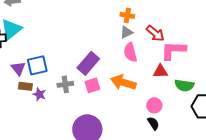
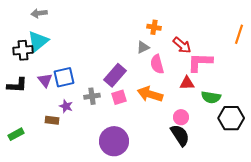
gray triangle: (126, 32) -> (143, 47), moved
brown rectangle: (25, 86) -> (52, 120), moved
black semicircle: (153, 123) -> (180, 135), size x1.6

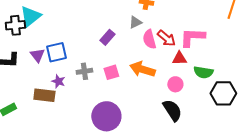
red arrow: (182, 45) -> (166, 38), moved
purple rectangle: (115, 75) -> (107, 37), moved, size x0.7
pink circle: (181, 117) -> (175, 84), moved
brown rectangle: (52, 120) -> (44, 95), size x1.5

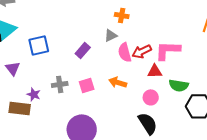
red arrow: (166, 38) -> (142, 51), turned 114
blue square: (56, 52) -> (39, 45), moved
orange arrow: (142, 69) -> (118, 82), size x0.7

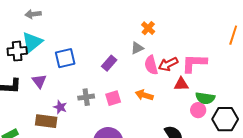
orange cross: (122, 15) -> (148, 28), turned 32
pink circle: (151, 97) -> (198, 110), moved

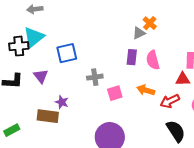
gray triangle: (137, 48) -> (139, 33), moved
purple rectangle: (109, 63) -> (132, 57), moved, turned -35
red arrow: (168, 64) -> (170, 101), moved
gray cross: (86, 97) -> (95, 77), moved

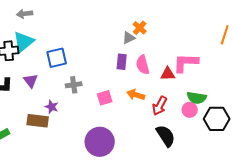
gray cross: (95, 77) -> (74, 85), moved
red triangle: (183, 79) -> (168, 74), moved
red arrow: (170, 101) -> (160, 106), turned -36

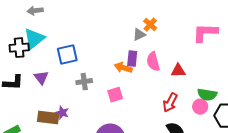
pink L-shape: (186, 63) -> (205, 33), moved
orange arrow: (136, 95) -> (123, 68), moved
purple star: (52, 107) -> (62, 113), moved

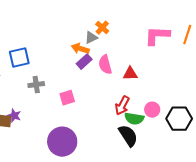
purple rectangle: (132, 59) -> (84, 62), turned 42
orange arrow: (123, 68) -> (80, 49), moved
green semicircle: (207, 95) -> (134, 119), moved

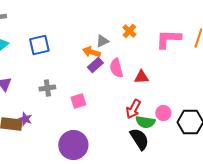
orange cross: (102, 28) -> (129, 31), moved
blue square: (19, 58) -> (39, 45), moved

